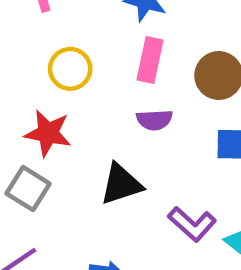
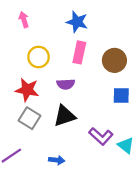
purple semicircle: (154, 120) -> (66, 84), moved
gray square: (28, 189) -> (29, 118), moved

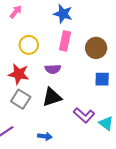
pink arrow: (24, 20) -> (16, 12), turned 56

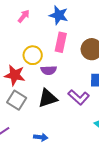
pink arrow: (16, 12) -> (24, 16), moved
yellow circle: (29, 45) -> (33, 55), moved
purple L-shape: (84, 115) -> (79, 97), moved

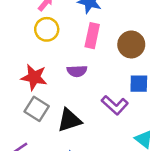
yellow circle: (33, 55) -> (47, 29), moved
black triangle: (48, 98) -> (69, 120), moved

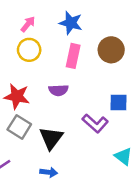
brown circle: (131, 44) -> (111, 50), moved
black triangle: (69, 120) -> (51, 138), turned -35

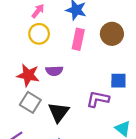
purple semicircle: (58, 90) -> (54, 71), moved
purple L-shape: (95, 123) -> (98, 99), turned 150

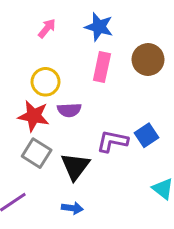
yellow circle: (39, 34) -> (45, 82), moved
blue square: (118, 81) -> (147, 135), moved, turned -35
purple L-shape: (98, 99) -> (112, 141), moved

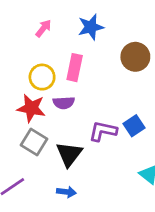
blue star: (99, 27) -> (91, 27), turned -30
pink rectangle: (102, 67) -> (75, 68), moved

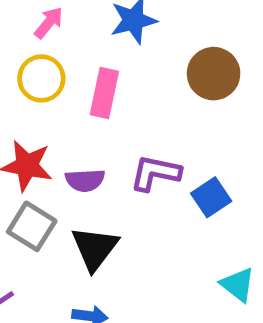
yellow circle: (42, 77) -> (41, 78), moved
purple semicircle: (64, 103) -> (85, 180), moved
purple L-shape: (103, 131) -> (155, 173), moved

